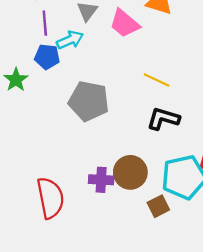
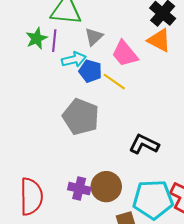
blue pentagon: (47, 57) -> (90, 71), moved
green star: (16, 80) -> (37, 38), moved
yellow line: (157, 80) -> (114, 82), moved

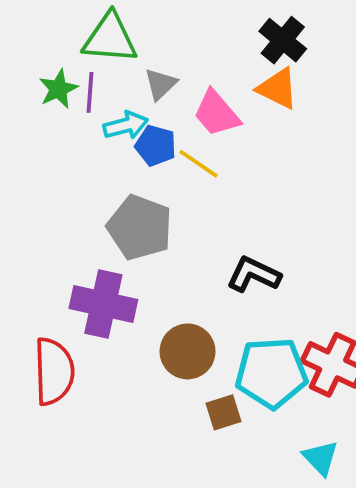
purple cross: (79, 189) -> (103, 304), moved, size x1.6

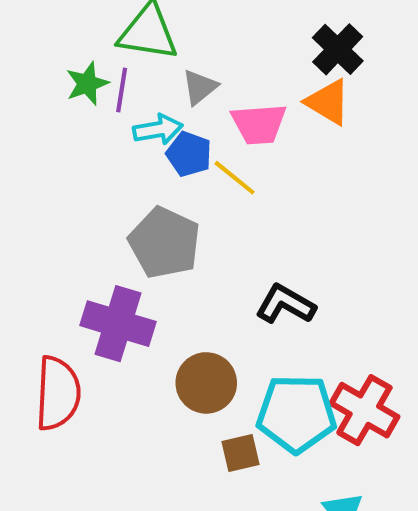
pink trapezoid: (217, 113) -> (259, 124), turned -58

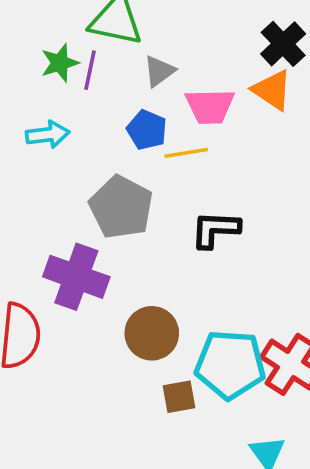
cyan arrow: (158, 129) -> (48, 135), moved
yellow line: (235, 178) -> (186, 153), turned -51
black L-shape: (285, 304) -> (215, 229), moved, turned -30

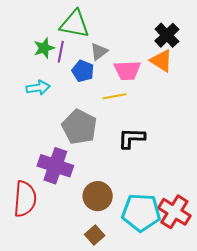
blue pentagon: (147, 130) -> (83, 71), moved
brown square: (179, 397) -> (95, 235), moved, turned -30

